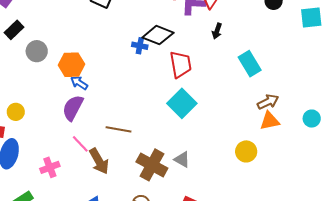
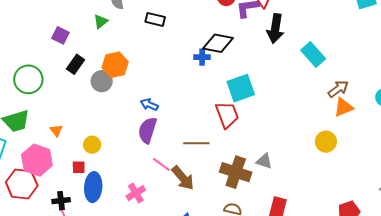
black arrow: (217, 31) -> (275, 28), size x1.8
red trapezoid: (181, 64) -> (227, 115), moved
orange hexagon: (72, 65) -> (115, 65), moved
cyan square: (182, 103) -> (241, 88), moved, turned 36

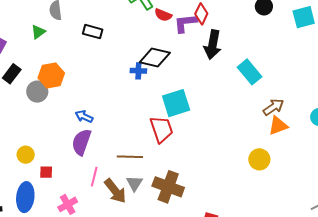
gray triangle: (264, 161) -> (134, 183), moved, turned 42
pink line: (161, 164) -> (94, 177), turned 66
red square: (79, 167) -> (46, 172), moved

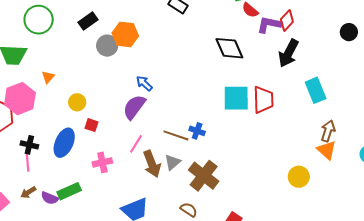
black diamond: (155, 57) -> (229, 48), turned 36
blue cross: (138, 71) -> (197, 131), moved
brown arrow: (273, 107) -> (328, 131), turned -55
orange triangle: (278, 126) -> (327, 150), turned 45
red trapezoid: (161, 129) -> (263, 100), moved

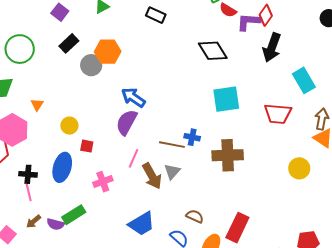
blue arrow: (144, 83) -> (133, 97), size x1.4
red trapezoid: (263, 100) -> (278, 114), moved, turned 104
brown cross: (204, 176) -> (228, 155), moved, turned -32

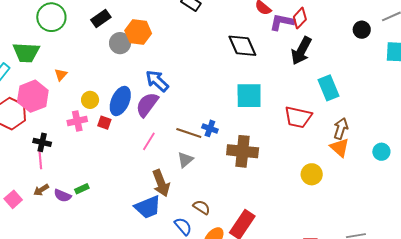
blue ellipse: (62, 167) -> (120, 101), moved
brown arrow: (152, 176) -> (161, 183), moved
pink cross: (103, 182) -> (77, 121), moved
green rectangle: (74, 215) -> (82, 189), size x0.6

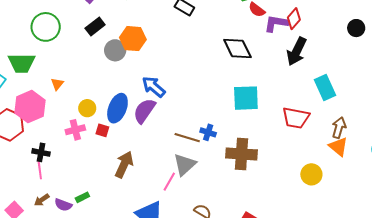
pink line: (149, 141) -> (169, 182), moved
gray triangle: (185, 160) -> (185, 165), size x1.4
brown arrow: (161, 183) -> (124, 165), moved, turned -132

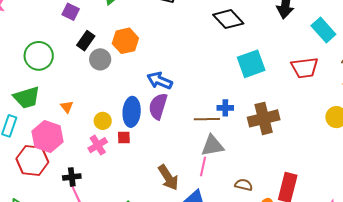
gray circle: (115, 50) -> (100, 59), moved
brown arrow: (124, 165) -> (168, 178), moved, turned 140
gray triangle: (185, 165) -> (212, 146), turned 50

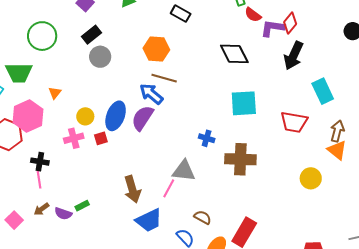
orange hexagon: (125, 41) -> (156, 49), moved
brown line: (207, 119) -> (164, 78), moved
red square: (124, 138) -> (101, 138), turned -32

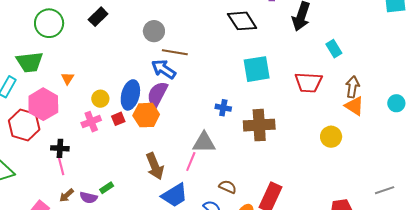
orange hexagon: (156, 49) -> (146, 115), moved
gray circle: (100, 57) -> (154, 31), moved
cyan rectangle: (323, 91) -> (334, 49), size x0.7

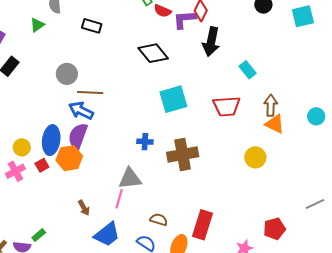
brown arrow: (155, 166) -> (84, 208), size x0.6

